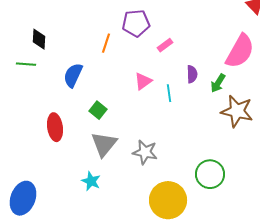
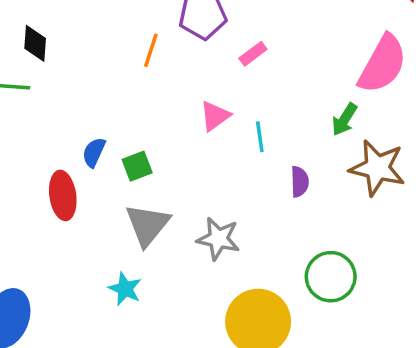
purple semicircle: (192, 74) -> (300, 182), moved
blue semicircle: (73, 75) -> (94, 152), moved, size x0.7
green square: (98, 110) -> (137, 166), turned 30

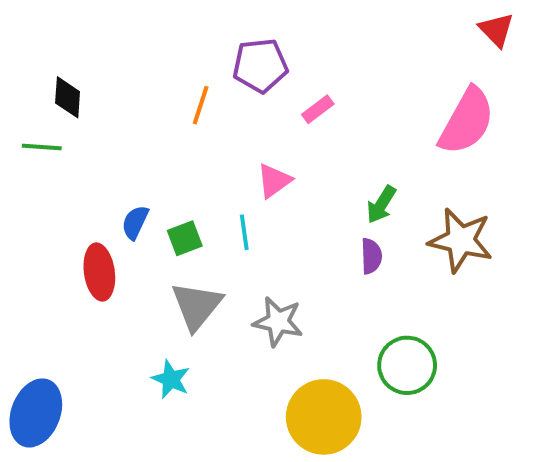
green arrow: (345, 119) -> (381, 204), moved
cyan line: (260, 137) -> (244, 232), moved

